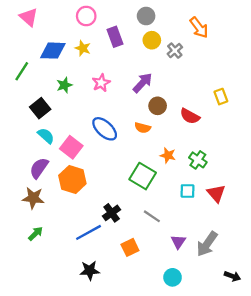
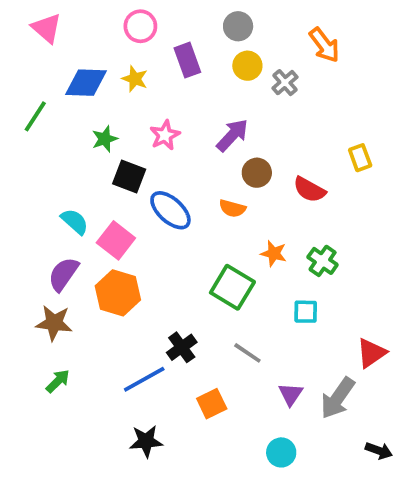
black square: (40, 108) -> (129, 176), moved, turned -30
red triangle: (216, 193) -> (371, 353), moved, turned 36

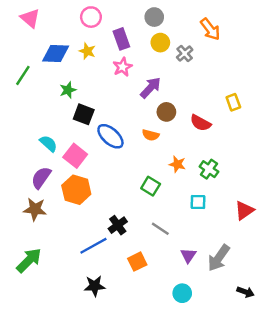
pink star: (165, 135) -> (123, 67), moved
green square: (232, 287) -> (151, 186), size x0.7
red triangle: (371, 353) -> (244, 210), moved
green arrow: (58, 381) -> (29, 260), moved, size x1.6

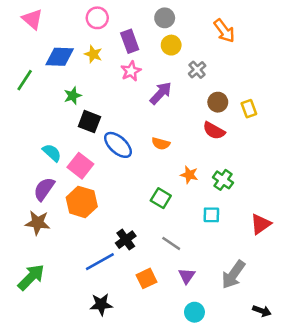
gray cross: (185, 54) -> (197, 70), moved
brown circle: (166, 112) -> (218, 102), moved
purple triangle: (188, 255) -> (187, 276), moved

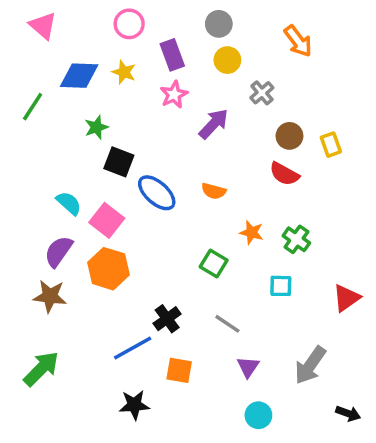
orange square: (147, 278) -> (179, 370), moved, turned 36

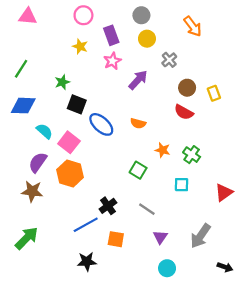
pink triangle: (43, 26) -> (28, 16), turned -36
blue diamond: (79, 76) -> (23, 106), moved

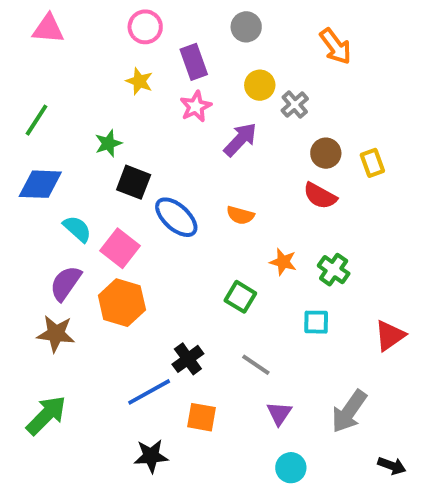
yellow circle: (147, 39) -> (260, 85), moved

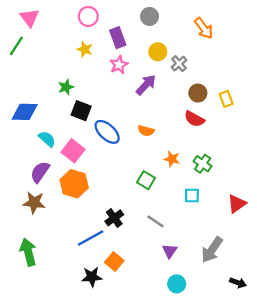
pink triangle: (48, 29) -> (29, 18), turned 48
green line: (36, 120) -> (16, 46), moved
green arrow: (46, 415) -> (28, 252), turned -60
orange square: (202, 417) -> (114, 261), moved, turned 30

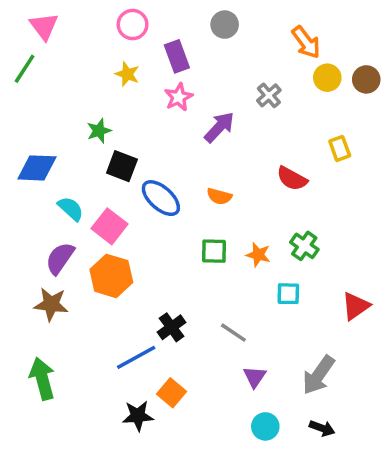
yellow circle: (158, 52) -> (327, 78), moved
brown circle: (198, 93) -> (366, 79), moved
orange star: (172, 159) -> (258, 255), moved
green square: (146, 180) -> (214, 251), moved, turned -30
black arrow: (238, 283) -> (322, 428), moved

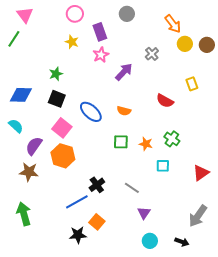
black square: (122, 166) -> (57, 99), moved
cyan semicircle: (71, 209) -> (16, 126), moved
gray arrow: (318, 375) -> (198, 216), moved

